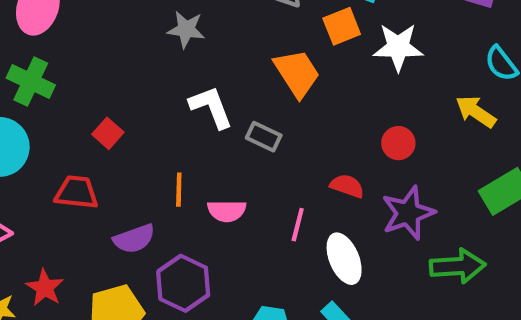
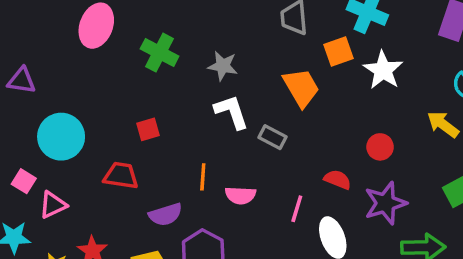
gray star: (186, 29) -> (223, 66), moved
white star: (398, 47) -> (383, 70), turned 30
green cross: (31, 81) -> (160, 53), moved
red square: (108, 133) -> (148, 129), turned 30

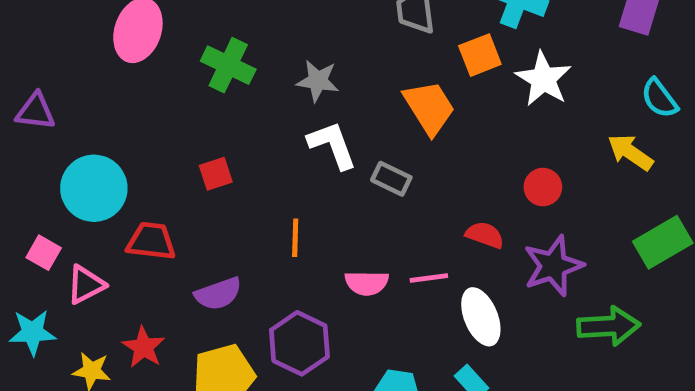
red trapezoid: (121, 176) -> (151, 241), moved
pink semicircle: (240, 195) -> (367, 283), moved
pink line: (297, 209) -> (429, 278), turned 68
purple semicircle: (166, 215) -> (218, 294), moved

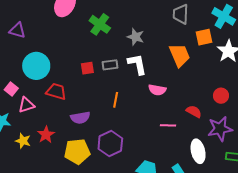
gray rectangle: (391, 179) -> (110, 65), moved, turned -42
pink semicircle: (367, 283) -> (157, 90), moved
white ellipse: (481, 317) -> (198, 151), moved

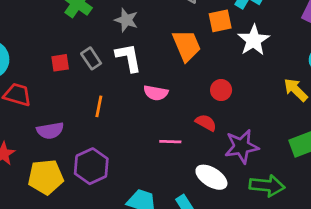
gray rectangle: (110, 65) -> (91, 58), turned 63
red circle: (221, 96) -> (221, 90), moved
white ellipse: (198, 151) -> (211, 177), turned -45

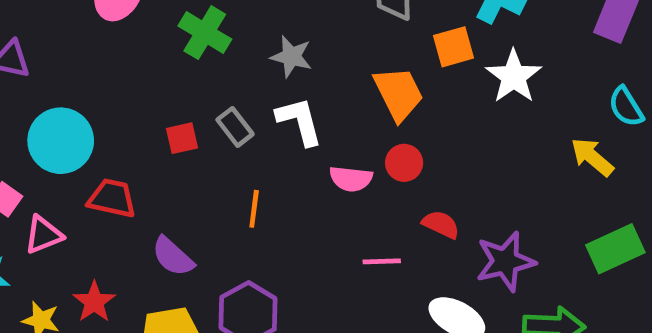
red circle: (221, 90) -> (404, 163), moved
purple semicircle: (50, 131) -> (173, 256), turned 56

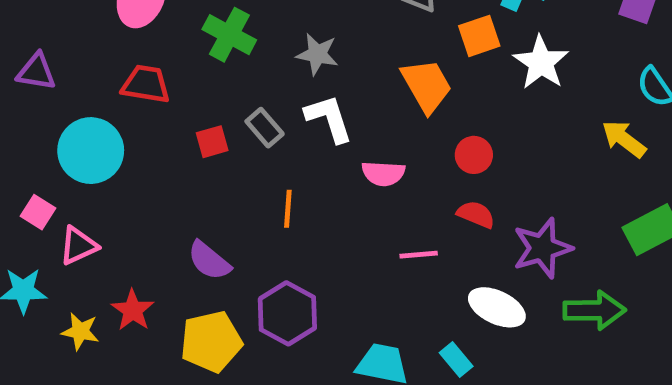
red circle: (404, 163) -> (474, 155), moved
red trapezoid: (112, 198) -> (146, 84), moved

